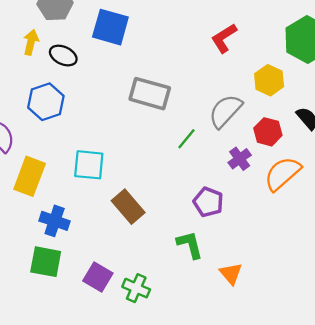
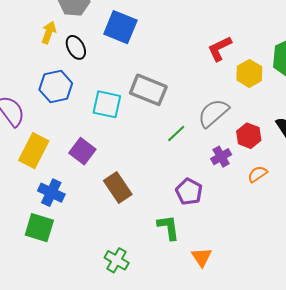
black ellipse: (63, 56) -> (76, 47), turned 30
yellow hexagon: (269, 80) -> (249, 73), moved
cyan square: (89, 165) -> (107, 104), moved
orange semicircle: (282, 174) -> (257, 174), size x0.6
purple square: (98, 277) -> (82, 151), moved

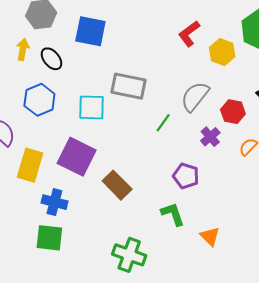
purple square: (82, 151) -> (77, 157), size x1.5
green cross: (117, 260) -> (129, 255), size x1.4

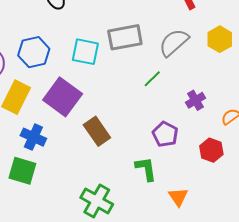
yellow hexagon: (222, 52) -> (220, 39), moved
gray rectangle: (129, 86) -> (125, 37), turned -32
gray semicircle: (195, 96) -> (174, 43), moved
blue hexagon: (39, 100) -> (34, 52), moved
red hexagon: (233, 112) -> (211, 150), moved

